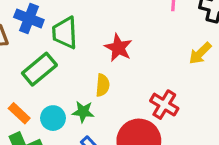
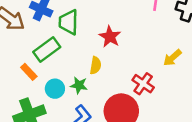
yellow arrow: (200, 53) -> (172, 58), moved
orange rectangle: (19, 113) -> (29, 72), moved

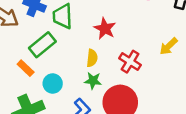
red cross: (143, 84) -> (130, 62), moved
green star: (79, 85) -> (93, 81), moved

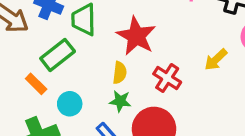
red star: (105, 29) -> (136, 36), size x1.4

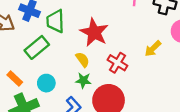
yellow semicircle: (120, 73) -> (83, 60), turned -42
orange rectangle: (36, 84) -> (15, 79), moved

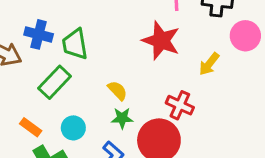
red star: (94, 32) -> (161, 41), moved
red cross: (117, 63) -> (180, 105), moved

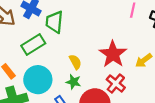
red star: (161, 41) -> (113, 54), moved
cyan circle: (73, 128) -> (38, 80), size x1.6

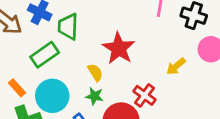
red star: (113, 54) -> (119, 48), moved

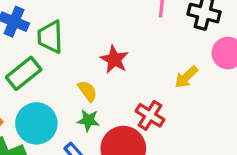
red star: (119, 48) -> (114, 59), size x0.7

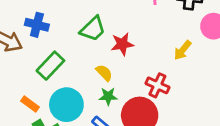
green trapezoid: (50, 37) -> (93, 29), moved, turned -124
red star: (114, 59) -> (122, 44), turned -30

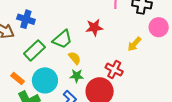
green trapezoid: (93, 29) -> (62, 39), moved
red star: (122, 44) -> (94, 28), moved

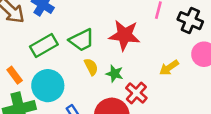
red star: (94, 28) -> (125, 35), size x1.4
green star: (77, 76) -> (115, 74), moved

